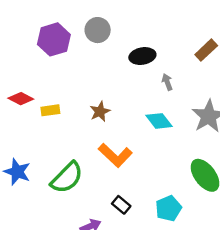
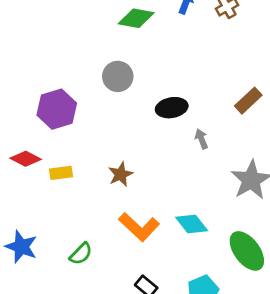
purple hexagon: (54, 39) -> (57, 109), moved
cyan diamond: (159, 121) -> (192, 224), moved
green semicircle: (67, 178) -> (81, 254), size x0.6

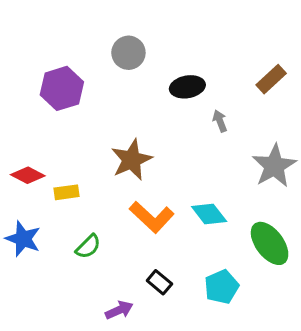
red diamond: (26, 159) -> (28, 175), moved
yellow rectangle: (61, 173) -> (66, 192), moved
brown star: (121, 174) -> (132, 160), size x1.5

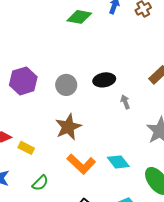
gray circle: (128, 53) -> (66, 85), moved
yellow rectangle: (66, 192) -> (26, 148), turned 35

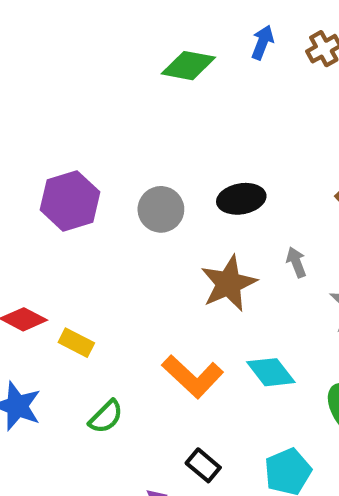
gray arrow: (125, 102) -> (296, 262), moved
brown star: (68, 127) -> (229, 283), moved

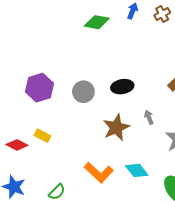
yellow rectangle: (76, 343) -> (43, 136), moved

